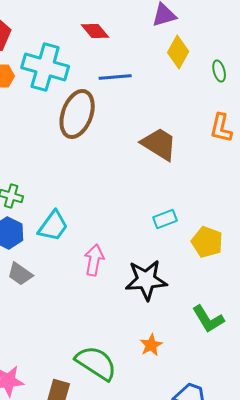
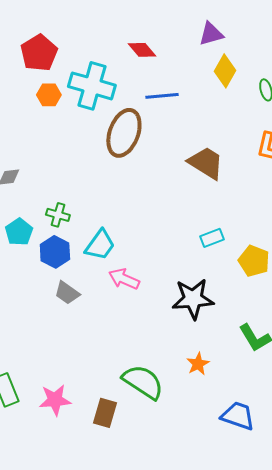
pink arrow: (94, 260) -> (124, 279), moved, turned -76

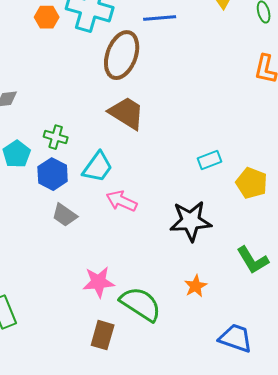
brown trapezoid: (206, 163) -> (127, 113), moved
pink star: (55, 400) -> (99, 282), moved

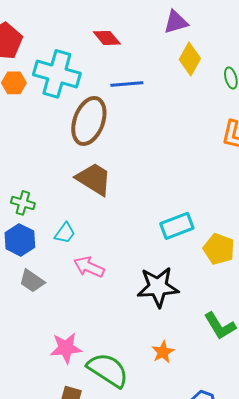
cyan rectangle: (210, 160) -> (177, 226), size x1.4
cyan trapezoid: (98, 167) -> (65, 233), size x0.7

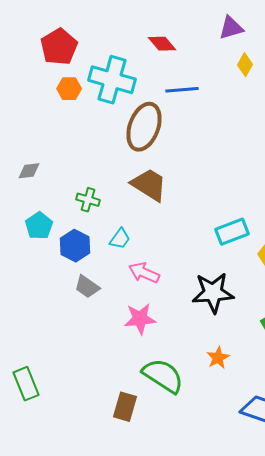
yellow diamond: (190, 59) -> (245, 65), size x0.7
green cross: (23, 203) -> (88, 200), moved
pink star: (66, 348) -> (140, 319), moved

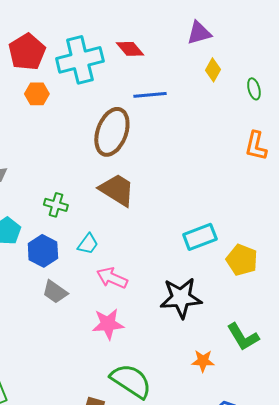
cyan cross: (112, 80) -> (80, 60), moved, turned -30
orange star: (218, 358) -> (203, 361), moved, turned 30

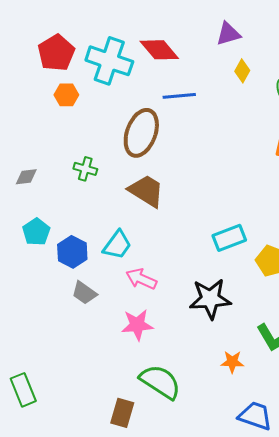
red diamond: (130, 49) -> (159, 50), size x1.4
cyan cross: (80, 60) -> (109, 61), turned 33
green cross: (56, 205) -> (85, 169), moved
cyan trapezoid: (88, 244) -> (117, 245), size x1.4

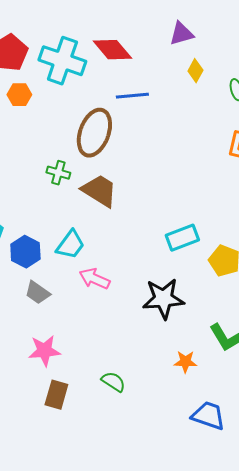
green cross: (85, 169) -> (58, 173), moved
pink star: (137, 325) -> (44, 351), moved
green semicircle: (160, 382) -> (113, 382), size x0.6
brown rectangle: (122, 413) -> (56, 395), moved

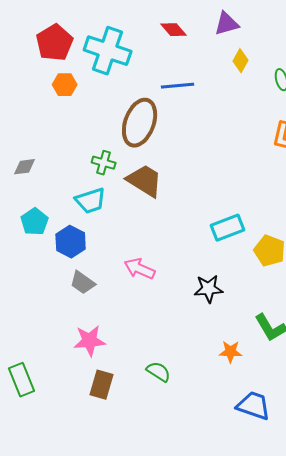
red diamond: (112, 50) -> (174, 30), moved, size x0.7
cyan trapezoid: (70, 245) -> (91, 201), moved, turned 36
black star: (163, 299) -> (209, 289), size x0.7

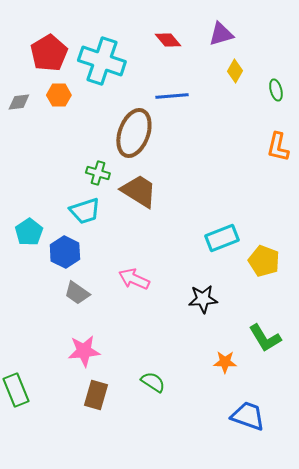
gray diamond: (25, 167) -> (19, 102), moved

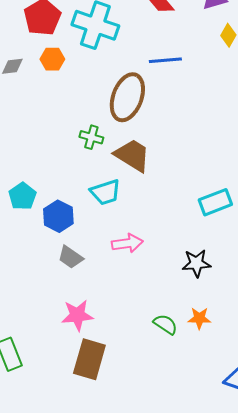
cyan trapezoid: (85, 211) -> (105, 192), moved
pink arrow: (134, 279) -> (127, 243), turned 148
orange star: (225, 362) -> (199, 318), moved
green semicircle: (153, 382) -> (165, 324), moved
brown rectangle: (96, 395) -> (89, 359), size x1.4

